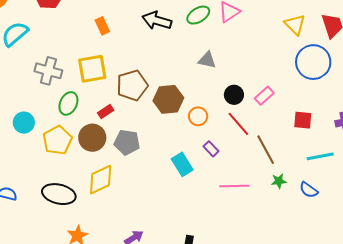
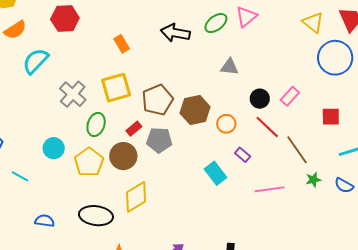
gray cross: (48, 71) -> (73, 94), turned 32
gray pentagon: (127, 142) -> (159, 140), moved

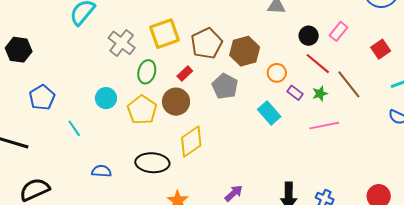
red square: (331, 117) -> (381, 49), turned -30
orange circle: (226, 124) -> (277, 73), moved
gray pentagon: (159, 140) -> (225, 86), moved, turned 30
cyan line: (20, 176) -> (74, 128), turned 30
green star: (313, 180) -> (320, 94), moved

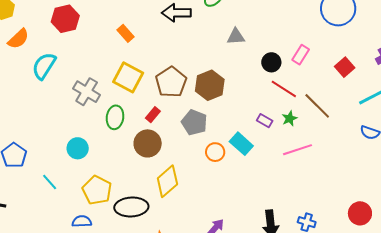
yellow square: (165, 34) -> (128, 77), turned -36
orange circle: (277, 73) -> (215, 152), moved
yellow pentagon: (142, 110) -> (97, 190), moved

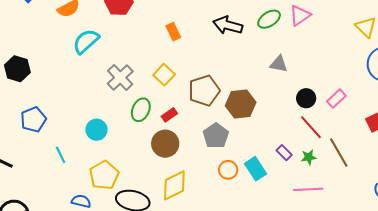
yellow square: (128, 77) -> (164, 75), size x0.7
red rectangle: (153, 115) -> (169, 115), moved

